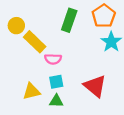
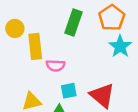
yellow rectangle: (35, 42) -> (35, 46), turned 40
cyan square: (56, 82) -> (69, 91), moved

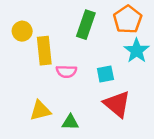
cyan square: (69, 91) -> (105, 74), moved

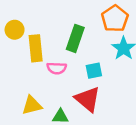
green rectangle: (86, 25) -> (75, 38), moved
red triangle: (117, 104) -> (88, 99), moved

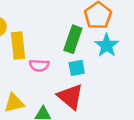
green rectangle: (75, 38) -> (73, 39), moved

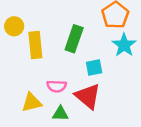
green rectangle: (73, 39) -> (74, 39), moved
pink semicircle: (39, 65) -> (57, 86), moved

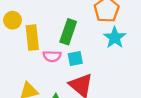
cyan square: (94, 67) -> (75, 59), moved
pink semicircle: (57, 86) -> (52, 56), moved

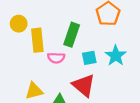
cyan star: (115, 38) -> (116, 56), moved
cyan square: (75, 59) -> (89, 58), moved

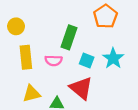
yellow rectangle: (37, 40) -> (26, 57), moved
cyan square: (89, 58) -> (87, 61), turned 32

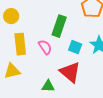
pink semicircle: (54, 61) -> (45, 47), turned -126
yellow triangle: (31, 94) -> (12, 71), moved

